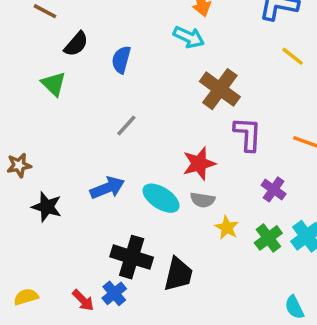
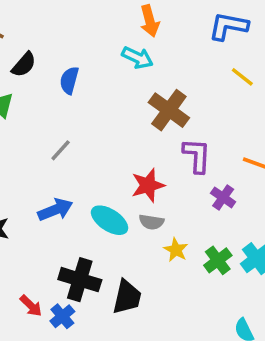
gray line: (126, 125) -> (61, 150), moved
purple cross: (274, 189) -> (223, 197), moved
red arrow: (83, 300) -> (31, 306), moved

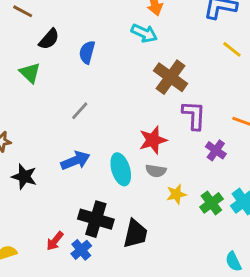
cyan ellipse: (110, 220) -> (121, 169), turned 40
yellow star: (176, 250) -> (176, 194), turned 30
red arrow: (31, 306) -> (55, 241), turned 84

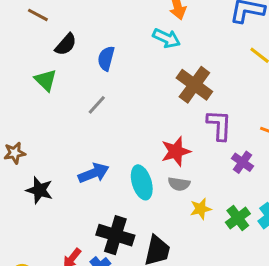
gray line: (80, 111) -> (97, 105), moved

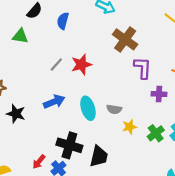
green triangle: (46, 80) -> (20, 36), turned -35
gray line: (97, 105) -> (56, 65), moved
red star: (176, 151) -> (81, 65), moved
purple cross: (242, 162) -> (159, 94), turned -32

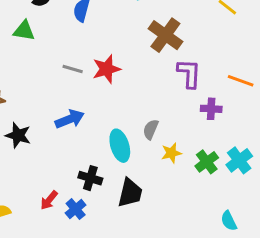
gray line: (56, 65) -> (73, 69), turned 64
cyan ellipse: (88, 108) -> (120, 146), moved
gray semicircle: (114, 109) -> (151, 129), turned 104
black cross: (69, 145) -> (90, 178), size x0.7

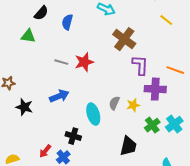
purple cross: (211, 109) -> (155, 89), size x1.5
yellow star: (171, 153) -> (133, 105), moved
black trapezoid: (130, 193) -> (128, 146), moved

